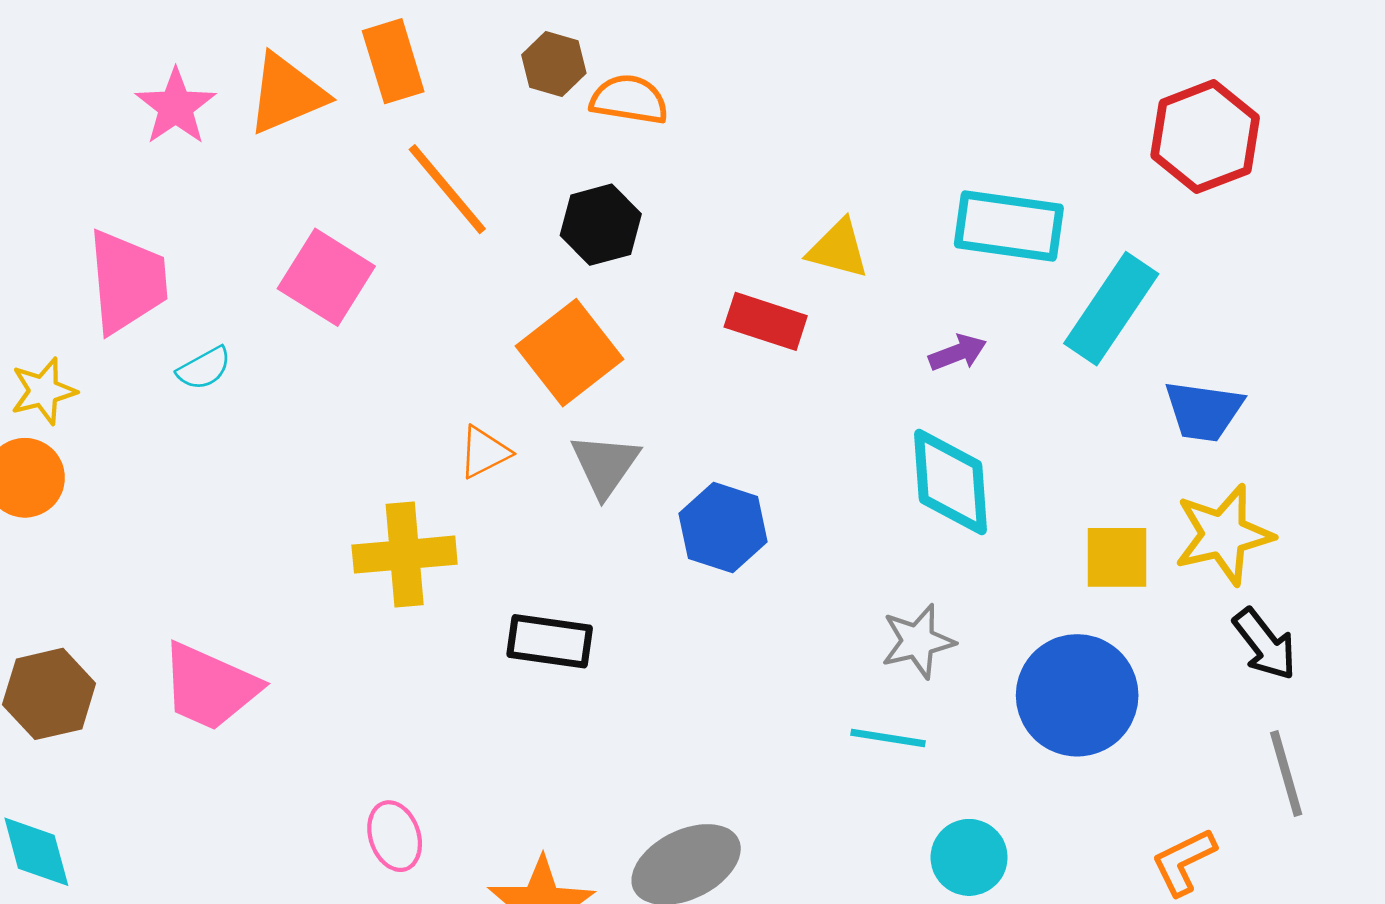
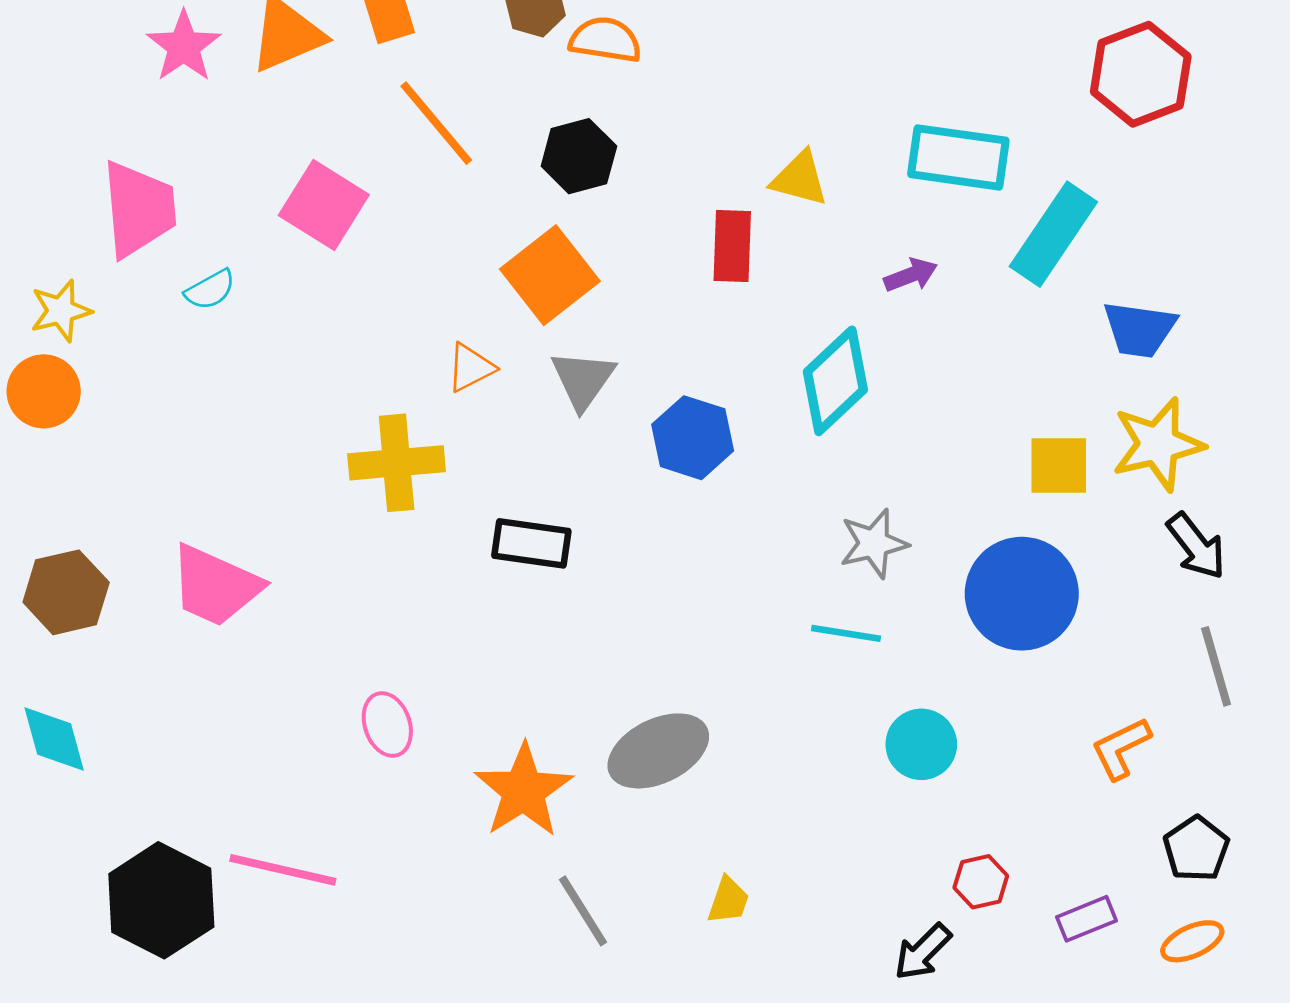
red rectangle: (766, 321) -> (732, 246), turned 74
cyan diamond: (951, 482) -> (835, 381), moved, turned 51

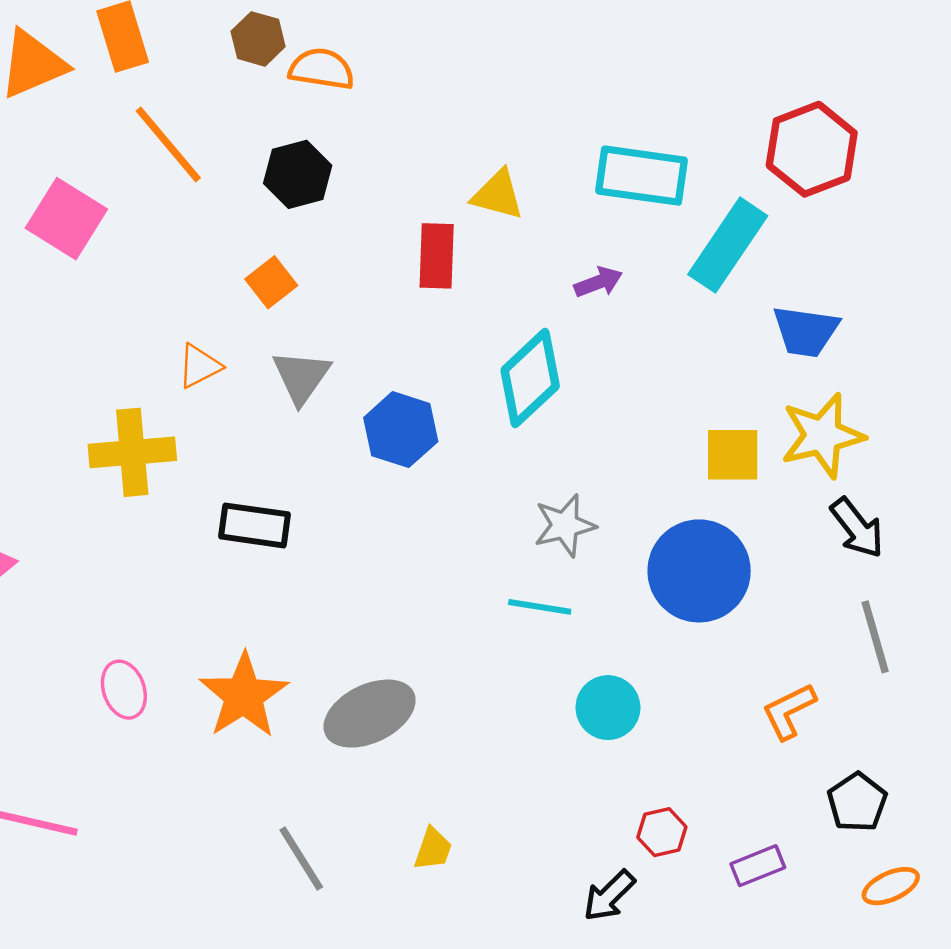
red hexagon: (1141, 74) -> (812, 149), moved
orange square: (550, 275) -> (271, 282), size x0.6
orange star: (523, 791) -> (244, 696), moved
orange ellipse: (1192, 941) -> (891, 886), moved

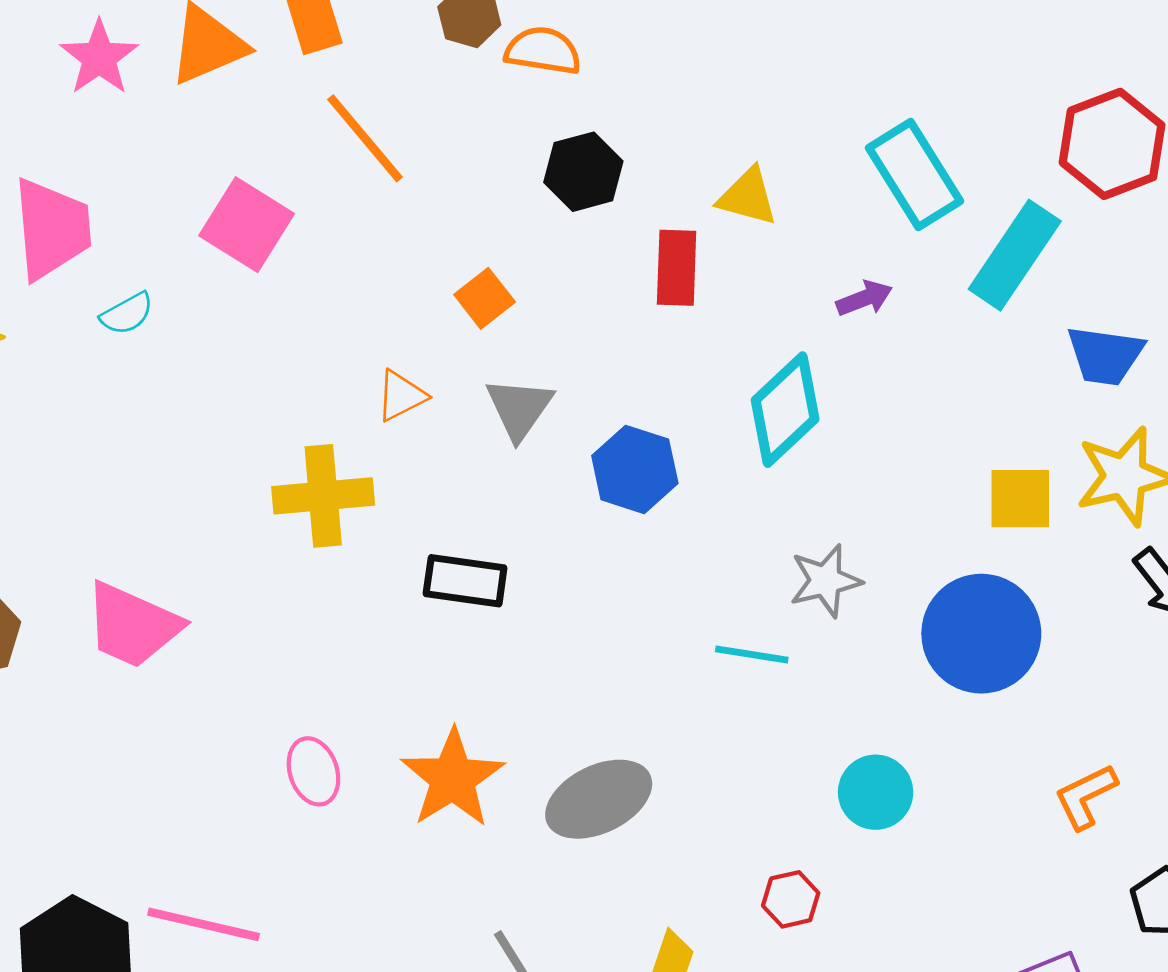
black hexagon: (298, 174) -> (583, 172), moved
cyan rectangle: (642, 176) -> (915, 174), turned 50
cyan line: (540, 607) -> (752, 654), moved
red hexagon: (662, 832) -> (791, 899), moved

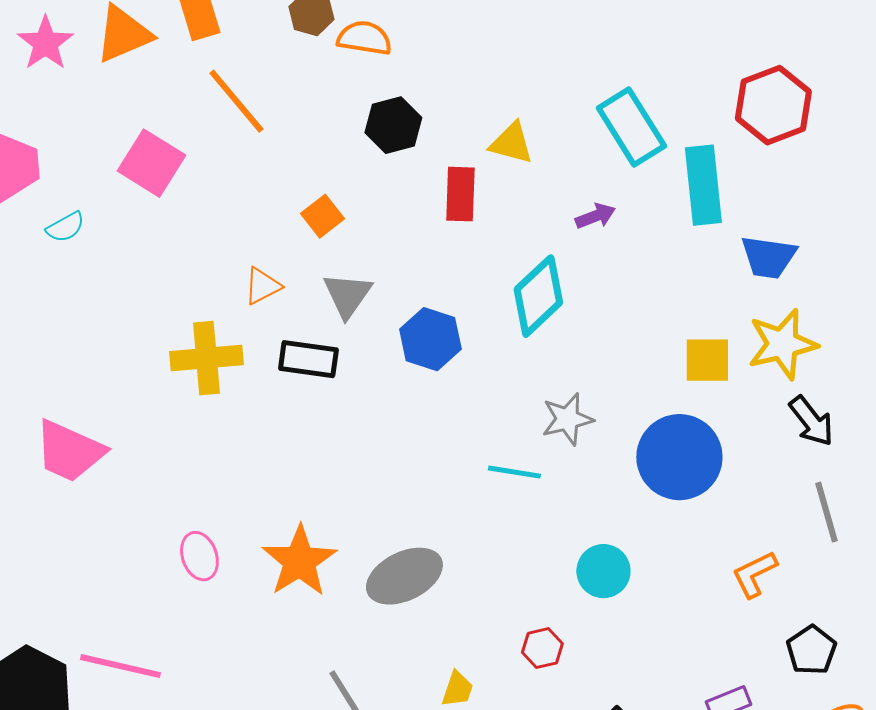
cyan rectangle: (1015, 255) -> (703, 185), turned -40
black rectangle: (465, 581) -> (308, 359), moved

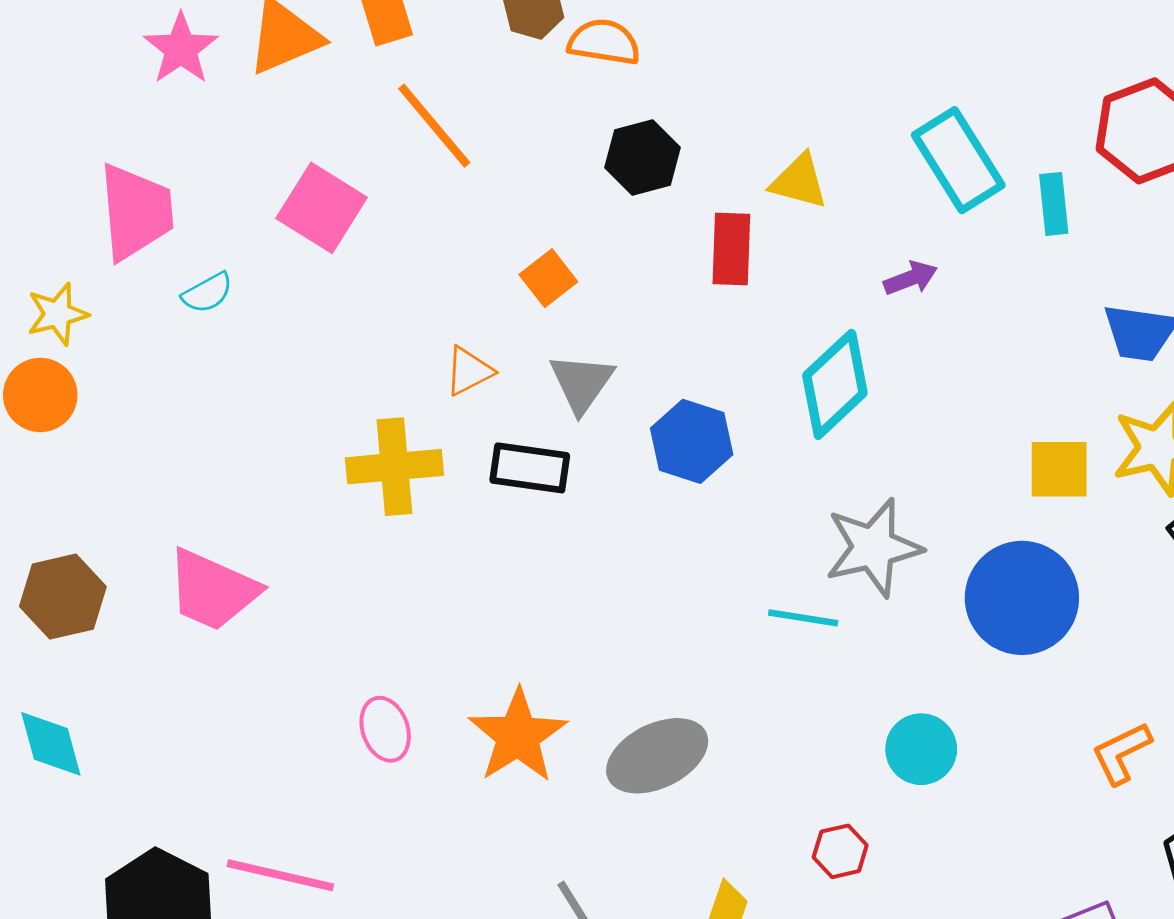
cyan rectangle: (703, 185) -> (1054, 204), moved, size x0.6
gray star: (567, 419) -> (873, 548), size x1.4

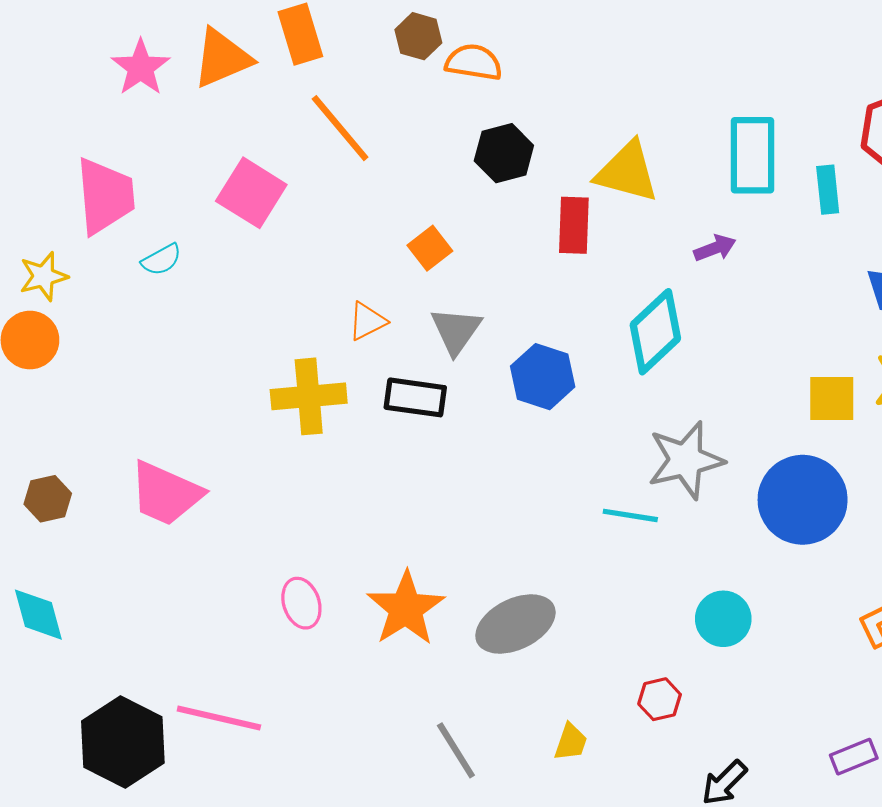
cyan rectangle: (958, 160) -> (752, 155), turned 32
yellow triangle: (799, 181) -> (627, 172), size x1.4
brown hexagon: (63, 597) -> (48, 499), size x0.7

